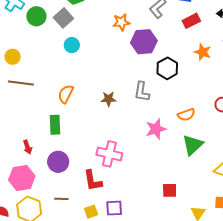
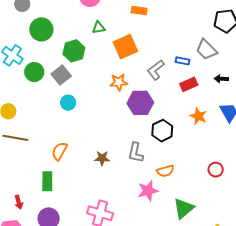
orange semicircle: (186, 115) -> (165, 171), moved

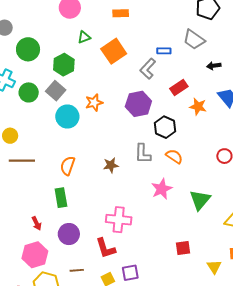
blue rectangle: (182, 61) -> (164, 51), moved
orange star: (119, 82) -> (94, 103), moved
red rectangle: (189, 84) -> (179, 87), moved
cyan circle: (68, 103) -> (67, 117), size x1.5
orange semicircle: (165, 171) -> (174, 156), moved, turned -120

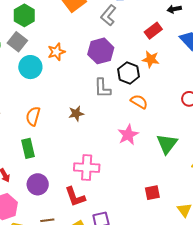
red rectangle: (179, 87) -> (153, 31), moved
orange star: (198, 107) -> (151, 59), moved
gray L-shape: (143, 154) -> (103, 88), moved

